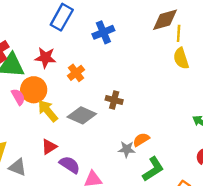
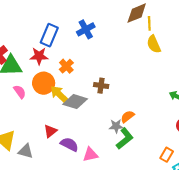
blue rectangle: (62, 17) -> (49, 35), moved
orange circle: (34, 90) -> (44, 83), moved
yellow arrow: (48, 111) -> (59, 94), moved
green L-shape: (153, 169) -> (125, 138), moved

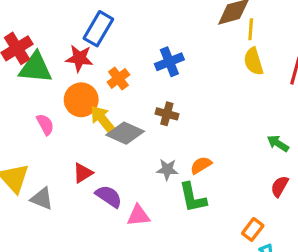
blue cross: (86, 29) -> (169, 62), moved
pink semicircle: (20, 92) -> (45, 124), moved
gray star: (116, 126) -> (167, 169), moved
green L-shape: (125, 138) -> (193, 198), turned 110

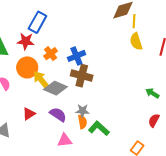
blue cross: (169, 62) -> (76, 56), moved
brown cross: (167, 114) -> (82, 76), size x1.5
orange semicircle: (201, 165) -> (82, 122), moved, turned 112
purple semicircle: (109, 196) -> (58, 115), moved
green L-shape: (193, 198) -> (99, 128), turned 145

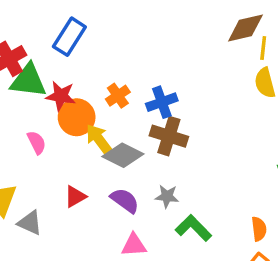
blue rectangle: (37, 22) -> (69, 37), moved
red star: (26, 41) -> (61, 96), moved
orange semicircle: (82, 122) -> (259, 229), moved

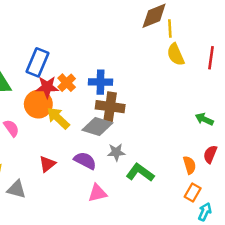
blue rectangle: (69, 37) -> (38, 62), moved
red star: (61, 96) -> (47, 87), moved
blue cross: (162, 102) -> (101, 82), turned 30
gray diamond: (123, 155) -> (97, 126), moved

